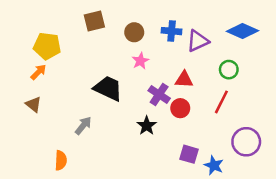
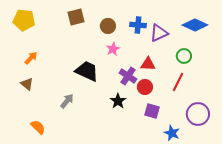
yellow pentagon: (47, 46) -> (24, 20), moved
purple square: (189, 154) -> (152, 111), moved
orange semicircle: (61, 160) -> (38, 127), moved, turned -49

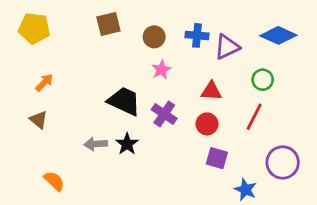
purple cross: (128, 76) -> (164, 114), moved
gray arrow: (67, 101) -> (96, 144), turned -133
black star: (118, 101) -> (127, 144), moved

